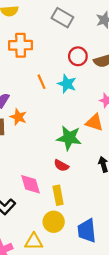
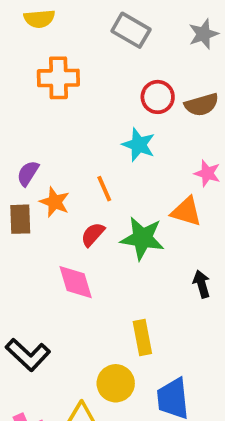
orange line: (42, 82) -> (104, 189), moved
red semicircle: (61, 165) -> (93, 234), moved, turned 104
pink diamond: (30, 184) -> (76, 282), moved
yellow rectangle: (58, 195) -> (142, 337), moved

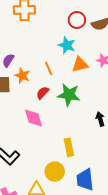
orange triangle: (186, 212) -> (80, 64), moved, turned -30

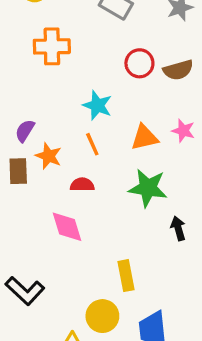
cyan star: (67, 45) -> (97, 105), moved
red semicircle: (43, 93) -> (82, 185), turned 48
green star: (69, 95) -> (148, 188), moved

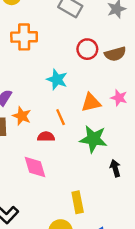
orange line: (92, 144) -> (61, 117), moved

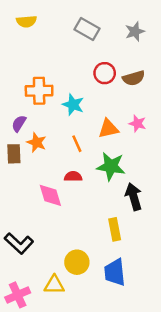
orange cross: (24, 37) -> (39, 91), moved
red semicircle: (46, 137) -> (73, 176), moved
black arrow: (115, 168) -> (134, 197), size x1.5
yellow rectangle: (78, 202) -> (115, 229), moved

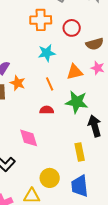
brown semicircle: (134, 78) -> (95, 44), moved
orange cross: (39, 91) -> (41, 20), moved
cyan star: (73, 105) -> (47, 53), turned -30
pink diamond: (50, 195) -> (29, 138), moved

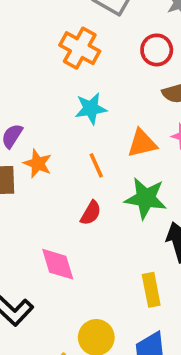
orange cross: (41, 20) -> (80, 48), turned 30
red circle: (72, 28) -> (157, 50), moved
red semicircle: (47, 110) -> (91, 213), turned 120

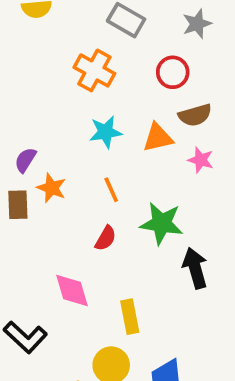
orange triangle: (142, 143) -> (158, 138), moved
yellow rectangle: (151, 290) -> (130, 317), moved

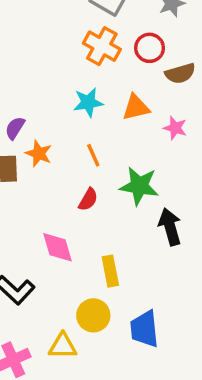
orange cross: (94, 70) -> (102, 46), moved
brown semicircle: (195, 115) -> (180, 73), moved

